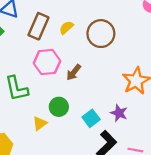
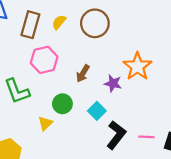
brown arrow: (74, 72) -> (83, 73), moved
purple star: (119, 113) -> (113, 83), moved

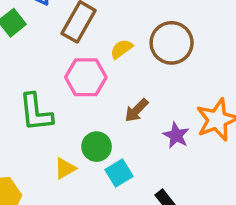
yellow semicircle: (59, 22) -> (121, 49), moved
cyan square: (97, 111) -> (119, 173), moved

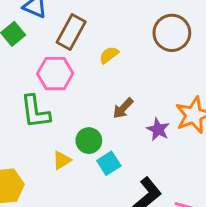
brown circle: (172, 43) -> (172, 33), moved
pink hexagon: (86, 77) -> (55, 74), moved

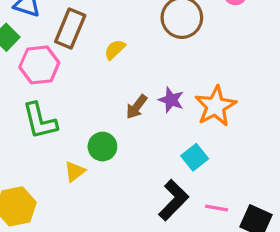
pink hexagon: (55, 74) -> (39, 65), moved
purple star: (158, 129) -> (171, 100), moved
cyan square: (109, 163) -> (195, 157), moved

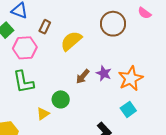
brown rectangle: (70, 28) -> (45, 27), size x0.6
yellow semicircle: (115, 49) -> (71, 41), size x1.6
cyan square: (195, 157) -> (128, 109), moved

